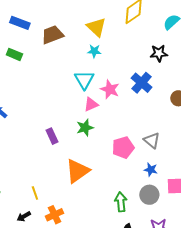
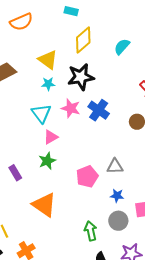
black star: (159, 53) -> (81, 77), moved, size x1.5
pink star: (110, 89) -> (71, 108), moved
gray triangle: (152, 140) -> (115, 166), turned -36
orange triangle: (77, 171) -> (44, 205), turned -44

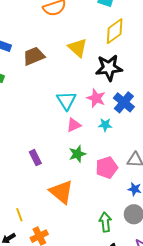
cyan star: (48, 84) -> (105, 125), moved
green star: (47, 161) -> (77, 154), moved

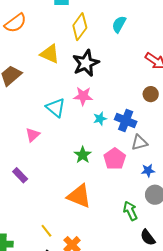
blue cross: (124, 102) -> (126, 120), moved
pink triangle: (74, 125) -> (33, 135), moved
purple rectangle: (35, 158) -> (20, 175), moved

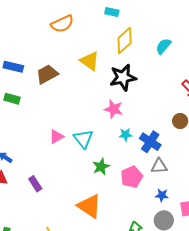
cyan triangle: (56, 108) -> (83, 139), moved
purple rectangle: (20, 175) -> (35, 184), moved

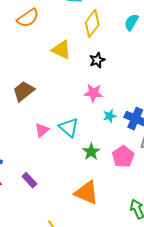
brown trapezoid: (47, 74) -> (24, 91), moved
black star: (123, 77) -> (97, 60), size x0.6

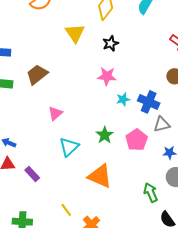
yellow triangle: (61, 50) -> (75, 33), turned 30
cyan triangle: (69, 127) -> (69, 147), moved, turned 35
purple rectangle: (29, 180) -> (32, 174), moved

